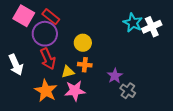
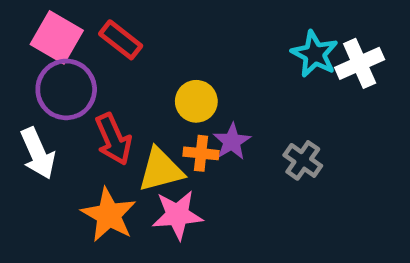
purple circle: (45, 34) -> (66, 89), moved
yellow triangle: (68, 72) -> (161, 170), size x1.5
purple star: (115, 76) -> (232, 142), moved
gray cross: (128, 91) -> (303, 160), moved

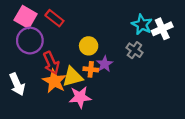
white arrow: (38, 153) -> (17, 84), moved
gray cross: (303, 160) -> (134, 50), moved
orange star: (109, 215) -> (54, 81), moved

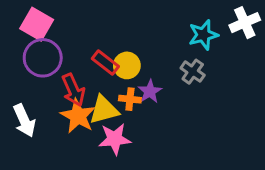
red rectangle: (54, 18) -> (105, 62), moved
cyan star: (142, 25) -> (203, 35), turned 30
white cross: (162, 29) -> (245, 23), moved

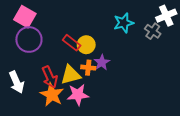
cyan star: (203, 35) -> (124, 23), moved
gray cross: (193, 72) -> (153, 31), moved
red arrow: (73, 90) -> (50, 77), moved
orange star: (78, 116) -> (52, 95), moved

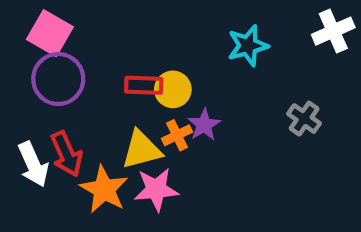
gray cross: (153, 31) -> (304, 119), moved
red rectangle: (72, 43) -> (144, 85), turned -36
orange cross: (88, 68) -> (177, 135), turned -32
red arrow: (50, 77) -> (67, 154), moved

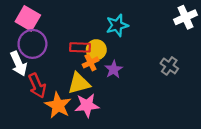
cyan star: (248, 46) -> (117, 25), moved
orange cross: (177, 135) -> (90, 62), moved
white arrow: (33, 164) -> (19, 64), moved

